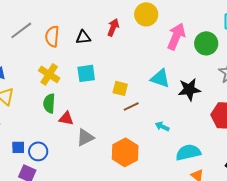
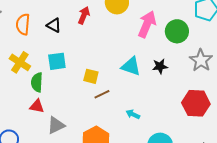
black triangle: (83, 37) -> (54, 25), turned 35
black star: (189, 89) -> (160, 66), moved, size x0.7
green semicircle: (49, 103) -> (37, 82), moved

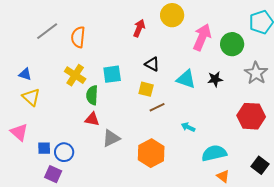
black triangle: (54, 25) -> (152, 64), moved

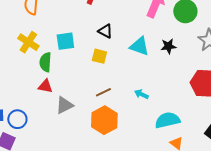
brown line: (157, 107) -> (103, 92), moved

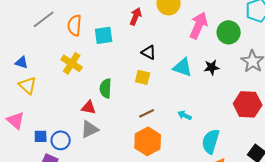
cyan square: (65, 41) -> (104, 35), moved
green semicircle: (45, 62) -> (106, 88), moved
gray triangle: (64, 105) -> (90, 129), moved
cyan semicircle: (167, 120) -> (211, 141), turned -60

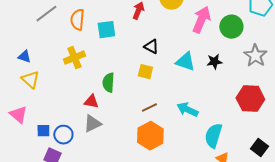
yellow cross: (72, 63) -> (74, 58), turned 35
cyan arrow: (185, 115) -> (187, 110), size x1.5

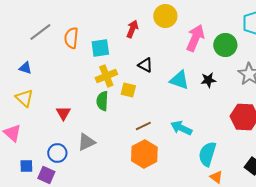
blue triangle: (24, 57) -> (25, 68), moved
yellow cross: (74, 58) -> (106, 76), moved
yellow square: (145, 72) -> (128, 90), moved
red triangle: (91, 102) -> (63, 113), moved, turned 49
blue square: (43, 131) -> (26, 166), moved

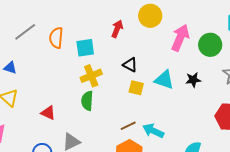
yellow square: (128, 90) -> (136, 88), moved
red triangle: (63, 113) -> (48, 113), turned -35
cyan arrow: (181, 128) -> (153, 131), moved

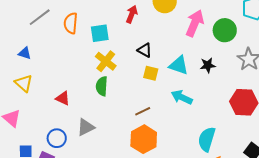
yellow cross: (91, 76) -> (106, 61), turned -30
cyan arrow: (153, 131) -> (182, 97), moved

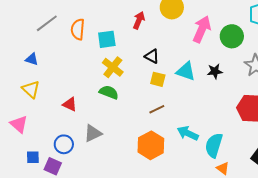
green semicircle: (102, 86) -> (109, 92), turned 108
cyan arrow: (182, 97) -> (188, 133), moved
brown line: (143, 111) -> (157, 109), moved

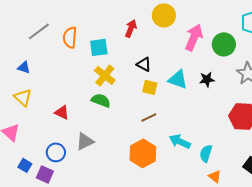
cyan semicircle: (214, 145) -> (206, 153), size x0.7
blue square: (33, 157) -> (25, 165), turned 32

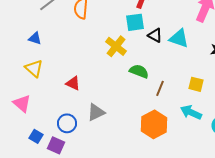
cyan square: (99, 47) -> (135, 22), moved
cyan triangle: (178, 79) -> (179, 38), moved
yellow square: (150, 87) -> (196, 84), moved
green semicircle: (101, 100) -> (139, 71), moved
brown line: (149, 117) -> (160, 88), turned -42

